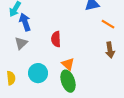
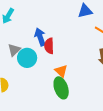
blue arrow: (25, 22) -> (40, 37), moved
cyan circle: (38, 73) -> (27, 58), moved

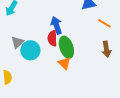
blue arrow: (40, 37) -> (56, 25), moved
green ellipse: (61, 88) -> (66, 47), moved

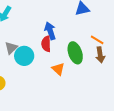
orange line: (104, 23) -> (97, 40), moved
green ellipse: (66, 47) -> (75, 53), moved

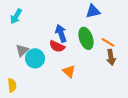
red semicircle: (46, 44) -> (57, 46), turned -63
green ellipse: (75, 53) -> (86, 38), moved

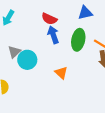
green ellipse: (86, 38) -> (78, 40), turned 30
red semicircle: (57, 46) -> (49, 19), moved

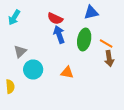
cyan circle: (27, 60) -> (33, 70), moved
orange triangle: (61, 73) -> (67, 72), turned -32

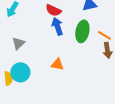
cyan circle: (33, 70) -> (20, 72), moved
orange triangle: (67, 72) -> (57, 64), moved

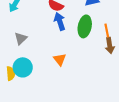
orange line: (104, 35) -> (107, 30), turned 48
orange triangle: (57, 64) -> (60, 59), turned 40

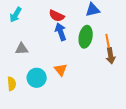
gray triangle: (21, 38) -> (22, 49), turned 40
cyan circle: (23, 67) -> (37, 78), moved

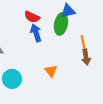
green ellipse: (86, 37) -> (61, 24), moved
orange triangle: (61, 70) -> (51, 71), moved

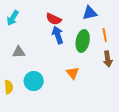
green ellipse: (61, 24) -> (83, 41), moved
orange line: (83, 42) -> (105, 35), moved

